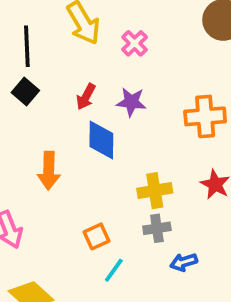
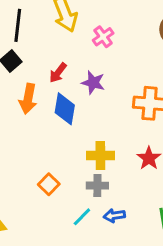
orange arrow: (49, 171) -> (28, 99), moved
orange square: (97, 236) -> (49, 184), turned -30
cyan line: (114, 270) -> (82, 217), moved

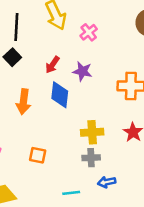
orange arrow: (28, 99) -> (23, 102), moved
orange square: (49, 184) -> (38, 155), moved, turned -30
cyan line: (82, 217) -> (71, 193), moved, turned 42

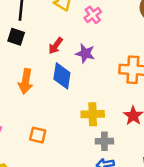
black square: (12, 57) -> (16, 37), turned -30
gray cross: (91, 158) -> (104, 141), moved

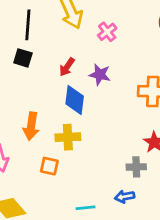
orange arrow: (26, 81) -> (31, 126), moved
yellow cross: (93, 114) -> (68, 137), moved
gray cross: (104, 141) -> (136, 167), moved

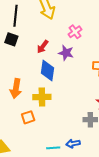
pink cross: (107, 32) -> (75, 32), moved
orange square: (49, 166) -> (28, 117), turned -32
blue arrow: (125, 197) -> (73, 144), moved

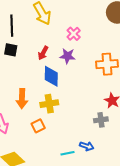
blue arrow: (73, 144) -> (87, 146), turned -144

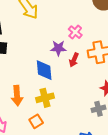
pink cross: (74, 34) -> (75, 32), moved
red arrow: (43, 53) -> (74, 60), moved

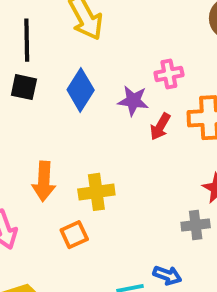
pink cross: (75, 32) -> (169, 74), turned 32
blue diamond: (44, 70) -> (81, 90), moved, turned 30

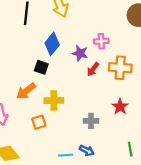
black square: (24, 87) -> (41, 67), moved
orange arrow: (44, 181) -> (26, 91), turned 42
gray cross: (196, 225) -> (91, 121), moved

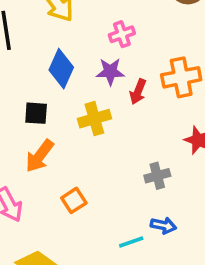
pink cross: (101, 41) -> (122, 34), moved
black square: (41, 67) -> (36, 113), moved
yellow cross: (54, 100) -> (94, 119), moved

